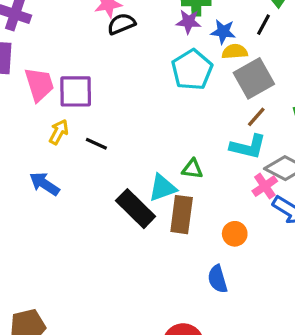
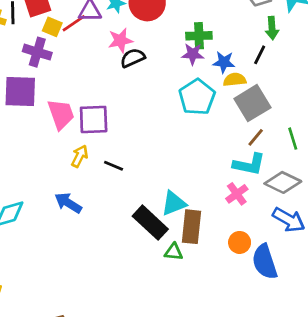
green triangle: (192, 169) -> (174, 252), moved
pink cross: (265, 186) -> (237, 194), moved
blue semicircle: (218, 279) -> (265, 262), moved, size x1.4

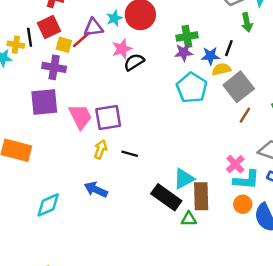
black line: (260, 55) -> (229, 48), moved
cyan L-shape: (249, 164) -> (246, 180), moved

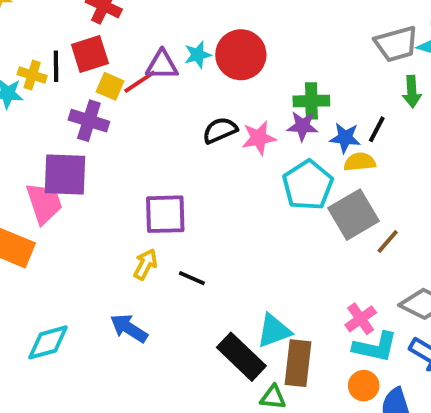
pink star: (122, 49) -> (259, 138), moved
gray square: (239, 87) -> (353, 215), moved
pink trapezoid: (80, 117) -> (44, 203), moved

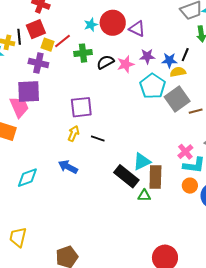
purple triangle: (162, 65) -> (137, 29), moved, turned 30
green cross: (311, 101) -> (83, 53), moved
brown line: (388, 242) -> (196, 111), turned 40

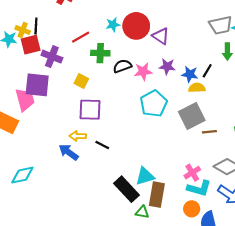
red square: (36, 29) -> (31, 45), moved
yellow square: (48, 45) -> (81, 81), moved
cyan pentagon: (152, 86) -> (154, 103), moved
yellow arrow: (73, 134) -> (78, 136), turned -119
blue arrow: (68, 167) -> (69, 152), moved

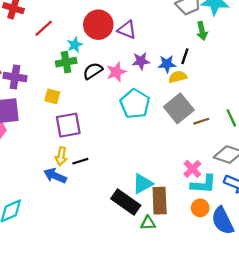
cyan star: (113, 25) -> (75, 45), moved
red line: (81, 37) -> (44, 28), moved
yellow arrow: (78, 136) -> (61, 156), turned -70
black line: (102, 145) -> (80, 161), moved, turned -32

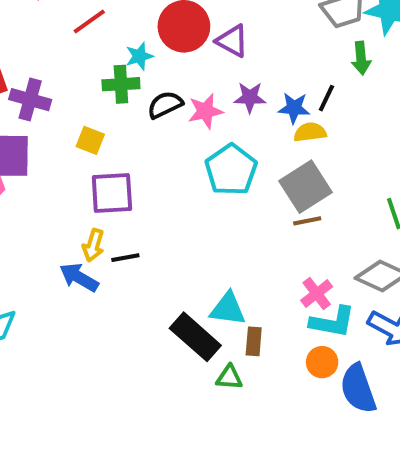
brown line: (201, 121) -> (307, 221), moved
cyan triangle: (142, 184) -> (228, 309), turned 30
brown rectangle: (160, 201) -> (254, 341), size x0.6

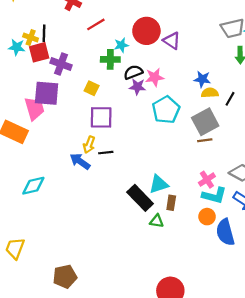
purple star: (250, 97) -> (137, 87), moved
black line: (326, 98) -> (230, 99), moved
cyan triangle: (228, 309) -> (159, 184), turned -30

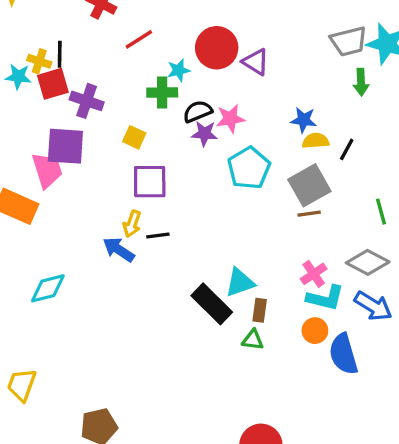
green triangle: (157, 221) -> (253, 340), moved

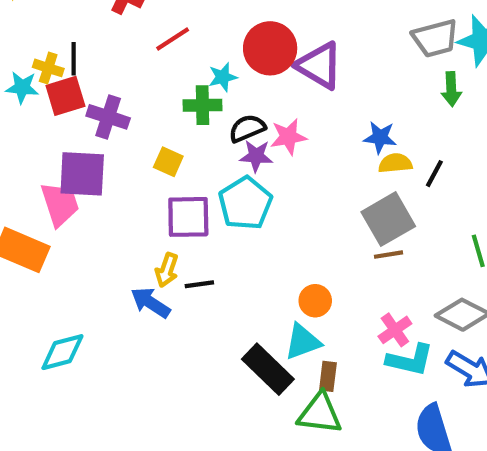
purple triangle: (256, 62) -> (319, 65), size x1.4
cyan pentagon: (249, 168) -> (245, 203), moved
orange circle: (315, 331) -> (315, 301), moved
green triangle: (253, 340) -> (320, 413), size x1.6

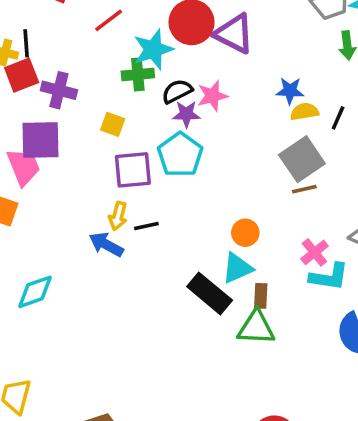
cyan star: (223, 77) -> (153, 49), size x1.6

